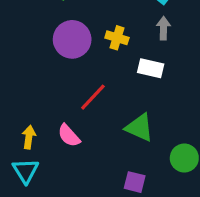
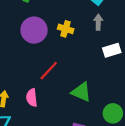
white rectangle: (151, 68) -> (112, 50), moved, turned -30
pink semicircle: (69, 136) -> (32, 98), turned 36

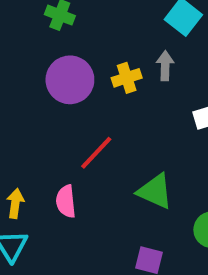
gray arrow: (98, 22) -> (165, 66), moved
yellow cross: (66, 29) -> (127, 78), turned -35

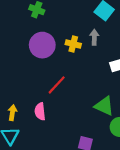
yellow cross: (127, 78) -> (73, 44), turned 32
green triangle: (155, 191) -> (104, 106), moved

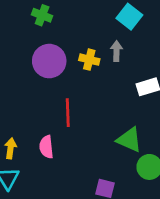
red line: (57, 85) -> (68, 113), turned -45

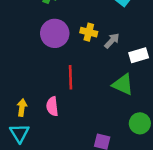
gray arrow: (116, 51) -> (112, 41), moved, turned 42
green triangle: (129, 140) -> (123, 84), moved

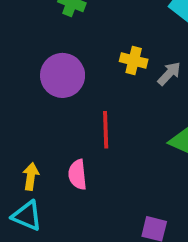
purple circle: (55, 33) -> (63, 75), moved
cyan triangle: (19, 133) -> (27, 216), turned -35

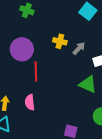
red line: (106, 130) -> (36, 71), moved

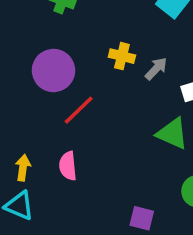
red line: (36, 71) -> (79, 110), turned 48

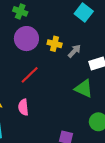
purple circle: (53, 70) -> (26, 39), moved

